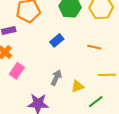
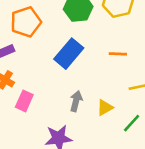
blue rectangle: (57, 40) -> (69, 54), size x1.6

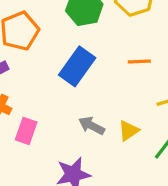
gray arrow: (76, 101) -> (92, 126), turned -72

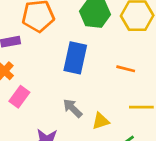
blue rectangle: (77, 66) -> (75, 58), turned -40

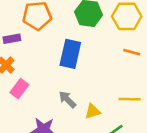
orange line: (126, 69) -> (132, 52), moved

